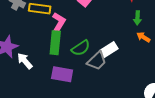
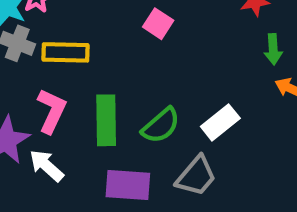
pink L-shape: (59, 23) -> (52, 111), moved
gray trapezoid: (97, 61) -> (196, 176), moved

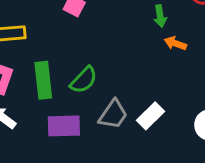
white rectangle: (220, 122) -> (150, 116), moved

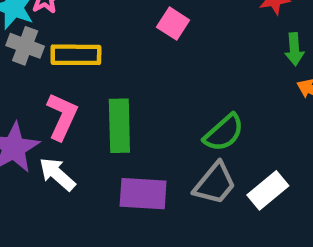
green semicircle: (84, 80) -> (224, 133), moved

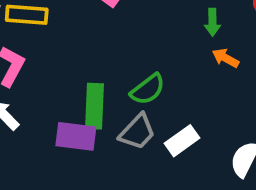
green rectangle: (119, 126) -> (95, 106), moved

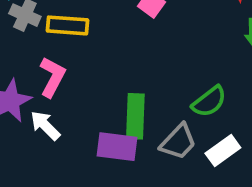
green semicircle: (148, 89) -> (209, 102), moved

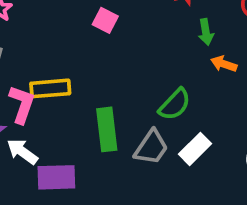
yellow rectangle: (67, 25) -> (50, 88), moved
purple rectangle: (117, 147) -> (56, 177), moved

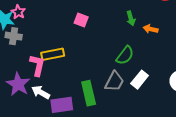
pink square: (105, 20) -> (81, 20), moved
green arrow: (206, 32) -> (131, 18), moved
green rectangle: (107, 129) -> (89, 93), moved

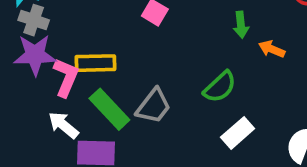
gray trapezoid: (114, 82) -> (154, 106), moved
purple star: (18, 84) -> (35, 55), moved, turned 30
green rectangle: (89, 93) -> (109, 109), moved, turned -40

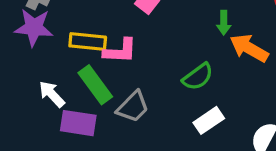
orange arrow: (272, 49) -> (249, 48), size x1.6
pink L-shape: (66, 77) -> (120, 51), moved, turned 63
gray trapezoid: (154, 106) -> (133, 107), moved

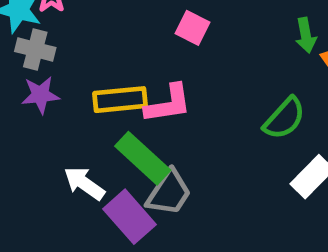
purple star: (34, 27) -> (40, 95), size x0.7
gray trapezoid: (133, 107) -> (169, 193), moved
purple rectangle: (78, 123) -> (130, 217), turned 51

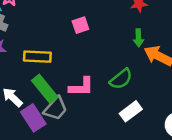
pink square: (192, 28) -> (80, 25), turned 36
pink L-shape: (168, 104) -> (81, 87), moved

